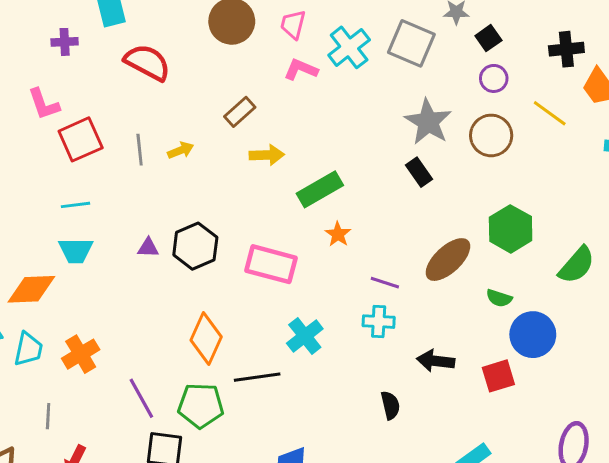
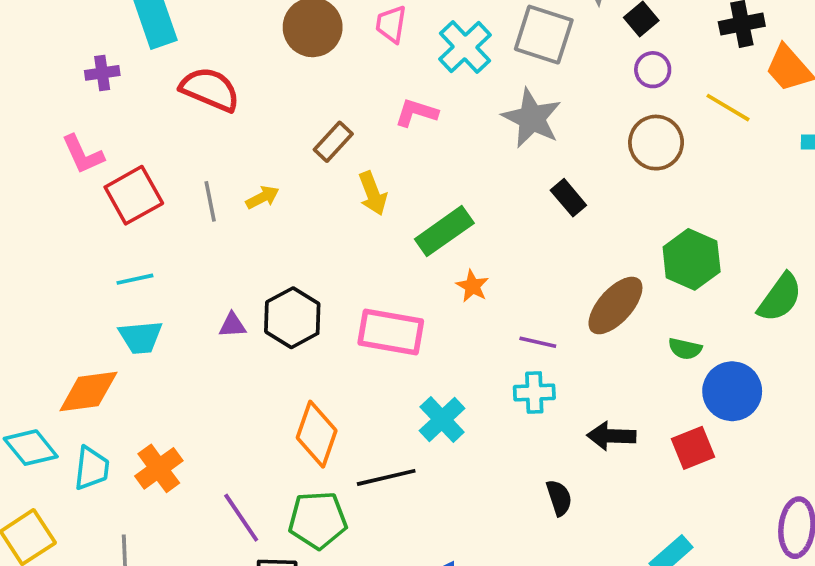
pink L-shape: (301, 69) -> (416, 113), moved
gray star: (428, 122) -> (532, 118), moved
yellow arrow: (267, 155) -> (373, 193), turned 76

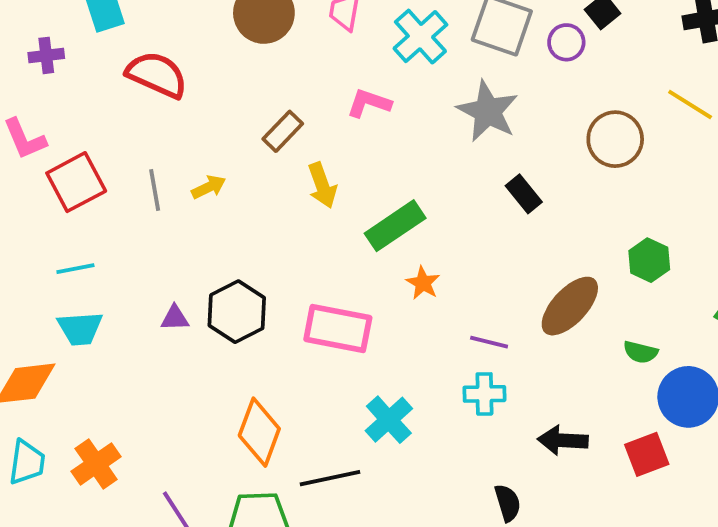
purple circle: (653, 70) -> (566, 42), moved
green hexagon: (692, 259) -> (649, 260), size x0.7

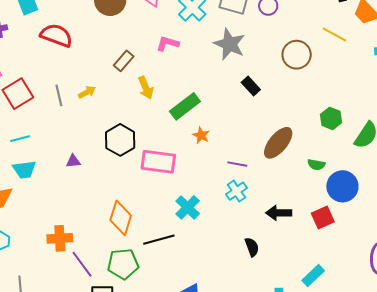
green hexagon: (649, 260) -> (331, 118), moved
black hexagon: (237, 312) -> (120, 140), moved
cyan cross: (484, 394) -> (237, 191), turned -30
orange cross: (96, 464) -> (60, 238), moved, turned 35

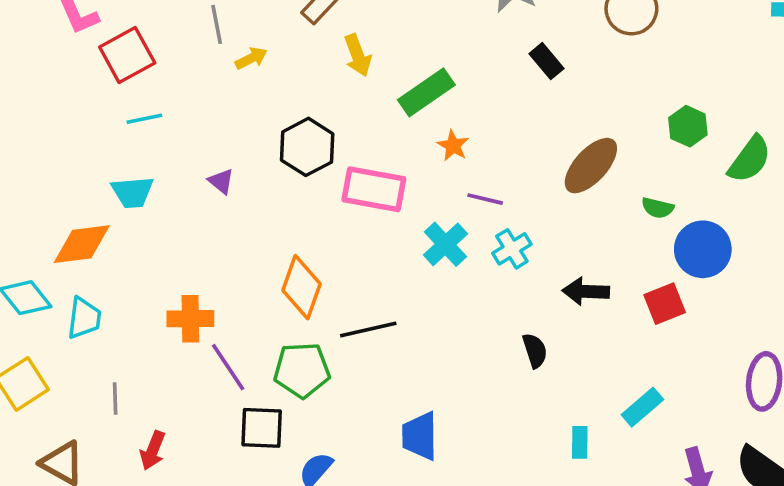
gray line: (59, 95) -> (217, 24), moved
cyan line: (20, 139) -> (144, 119), moved
purple triangle: (73, 161) -> (221, 181), turned 42
purple line: (237, 164) -> (485, 199), moved
cyan cross: (188, 207) -> (445, 244), moved

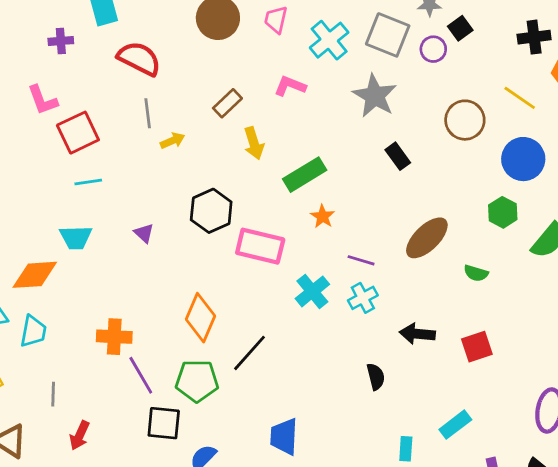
purple line: (485, 199) -> (361, 260), moved
blue circle: (703, 249) -> (523, 159), moved
black line: (368, 329) -> (250, 353), turned -39

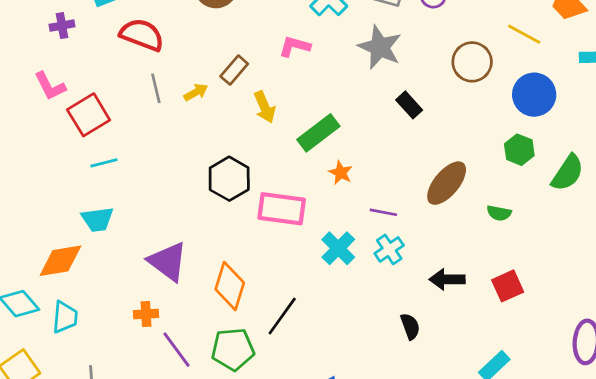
yellow arrow: (173, 141) -> (196, 92), moved
purple triangle: (144, 233) -> (168, 262), moved, size x2.0
orange cross: (114, 337) -> (146, 314), size x0.7

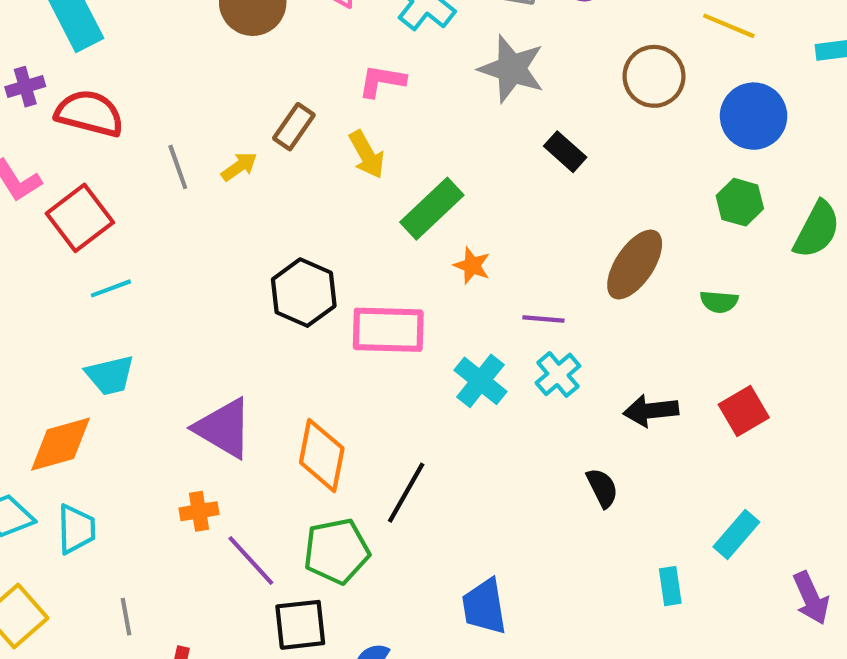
red semicircle: (142, 35) -> (89, 113), moved
yellow arrow: (265, 107) -> (367, 155), moved

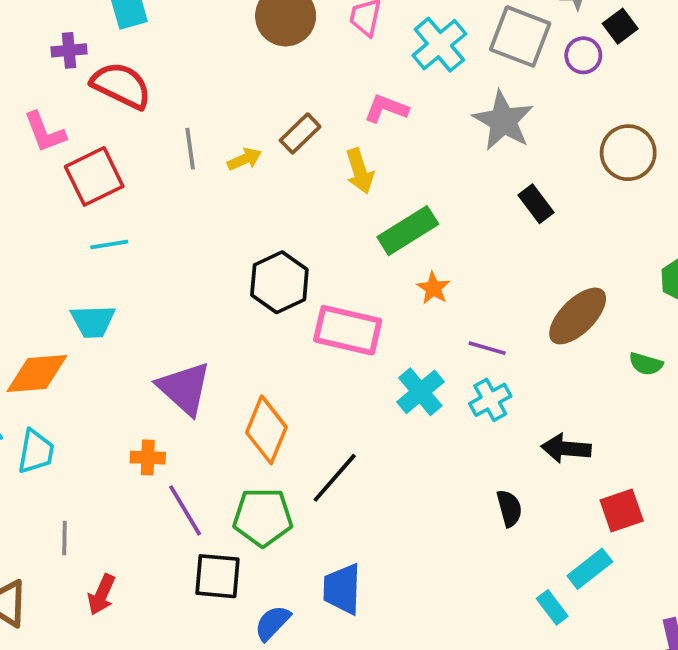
red square: (744, 411) -> (622, 510), moved
cyan rectangle: (736, 534) -> (590, 569), moved
cyan rectangle: (670, 586) -> (552, 607), turned -40
blue trapezoid: (484, 607) -> (342, 589), moved

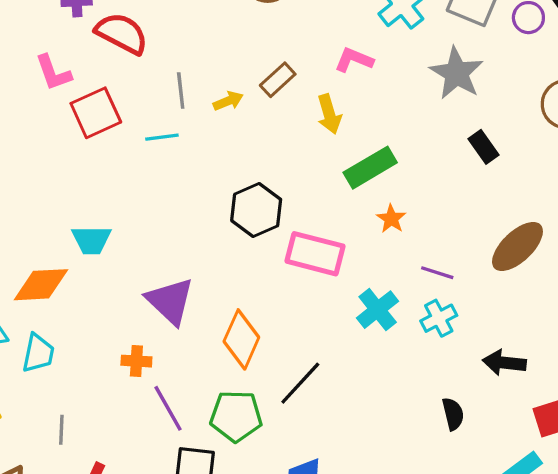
cyan line: (109, 245) -> (162, 137), moved

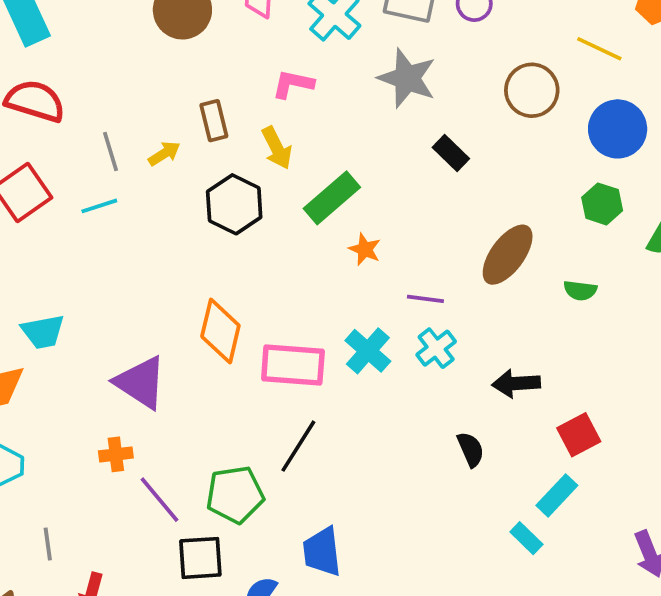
brown rectangle: (278, 80) -> (214, 121), turned -51
black hexagon: (256, 210) -> (234, 204), moved
pink rectangle: (315, 254) -> (293, 365), moved
orange diamond: (241, 339) -> (220, 331), moved

